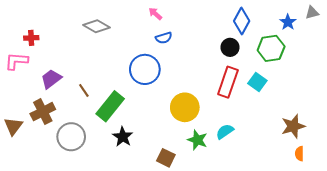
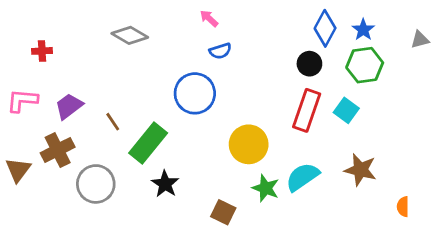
gray triangle: (312, 13) -> (420, 40), moved
blue star: (288, 22) -> (363, 30), moved
pink L-shape: (16, 61) -> (22, 100), moved
brown star: (293, 126) -> (360, 170), moved, turned 30
cyan semicircle: (225, 132) -> (302, 177), size x1.4

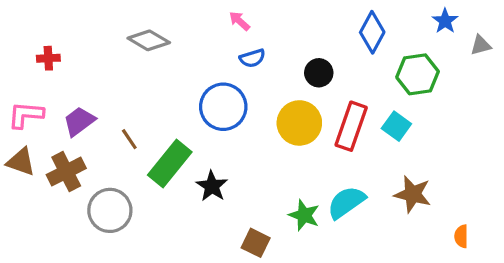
blue star: (363, 30) -> (445, 21), moved
black circle: (309, 64) -> (319, 73), moved
yellow circle: (249, 144) -> (299, 123), moved
brown triangle: (18, 170) -> (21, 162), moved, turned -48
black star: (165, 184) -> (212, 186), moved

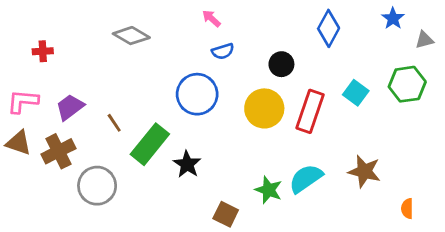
green hexagon: (418, 74) -> (407, 84), moved
cyan square: (396, 126) -> (356, 93), moved

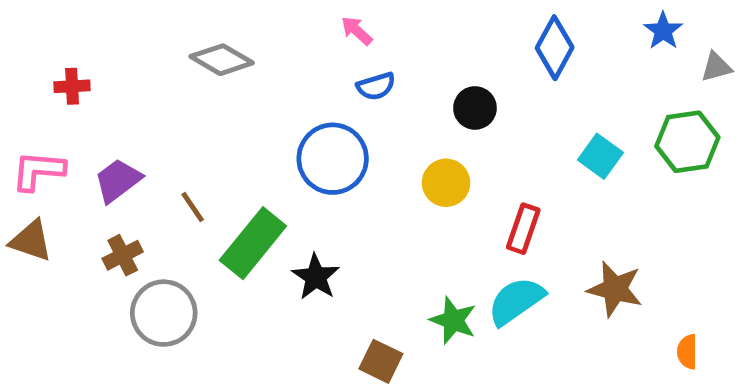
yellow circle: (264, 108) -> (446, 183), size x0.7
red rectangle: (310, 111) -> (523, 229), moved, size x0.7
brown cross: (58, 151) -> (123, 255), moved, size x0.7

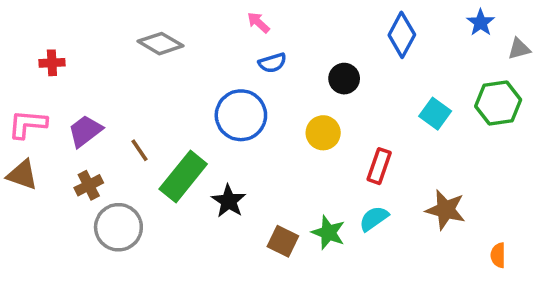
cyan semicircle: (516, 301) -> (374, 218), size x0.7
brown square: (381, 361) -> (283, 241), moved

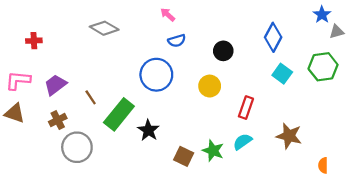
blue star: (481, 23) -> (322, 15), moved
blue diamond: (402, 35) -> (273, 37), moved

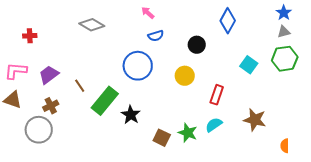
gray triangle: (337, 32) -> (284, 32), moved
blue diamond: (273, 37) -> (228, 21), moved
gray circle: (77, 147) -> (39, 130), moved

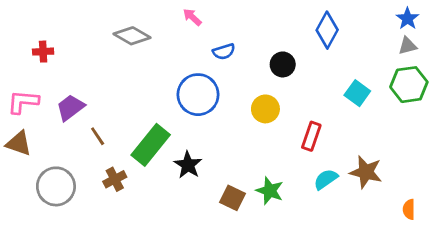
pink arrow: (148, 13) -> (192, 17), moved
brown line: (80, 86) -> (98, 136), moved
brown cross: (51, 106) -> (115, 179), moved
cyan semicircle: (214, 125) -> (326, 179), moved

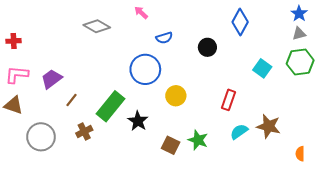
red cross: (43, 52) -> (14, 41), moved
yellow circle: (265, 109) -> (176, 96), moved
brown line: (98, 136) -> (72, 100), turned 72

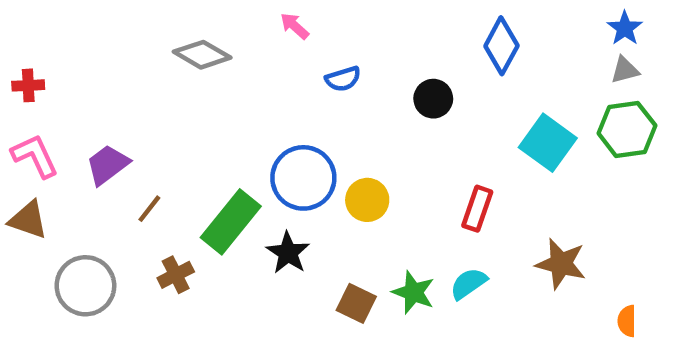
cyan square: (262, 68) -> (548, 143), size x1.4
blue circle: (145, 69) -> (303, 178), moved
pink L-shape: (17, 75) -> (35, 156), turned 60
cyan semicircle: (239, 132) -> (468, 284), moved

